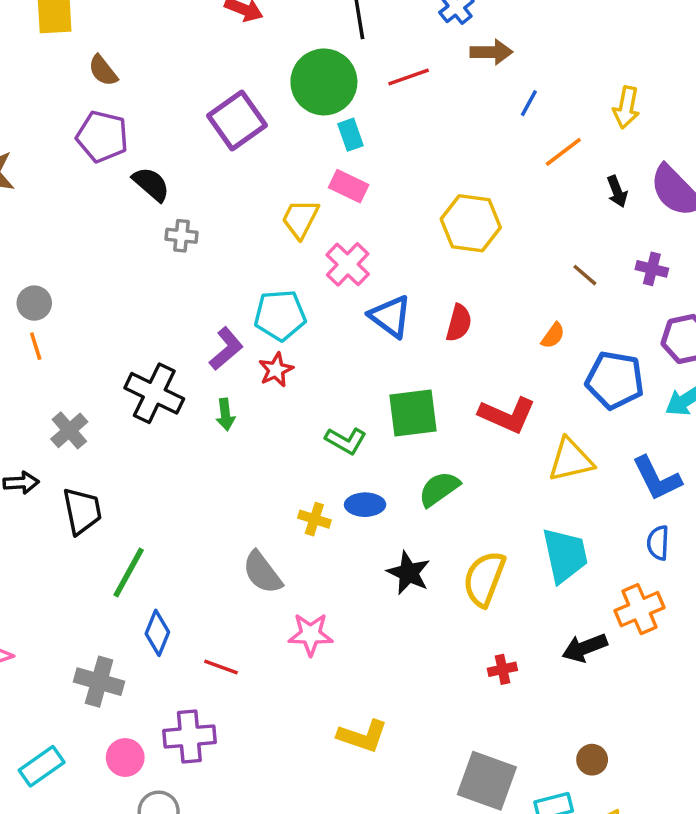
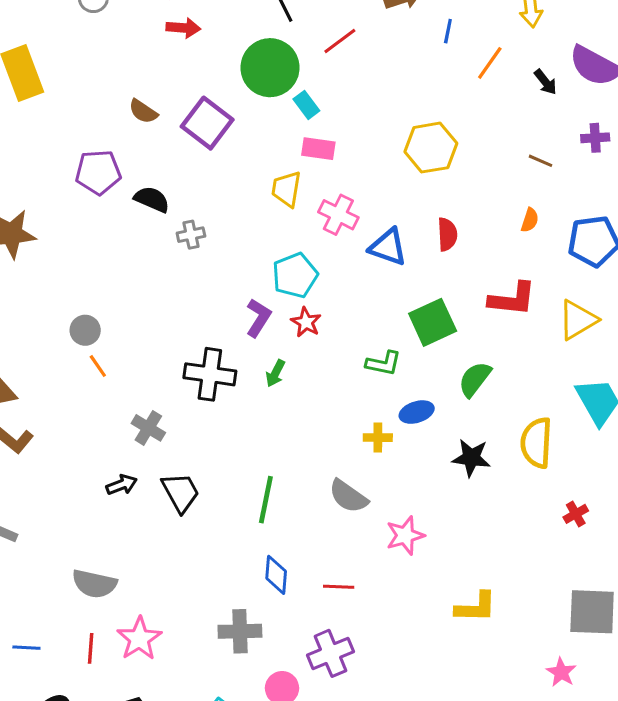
brown semicircle: (103, 71) -> (143, 111), moved
green arrow: (225, 415) -> (275, 373), turned 52
green line: (129, 573) -> (266, 500), moved

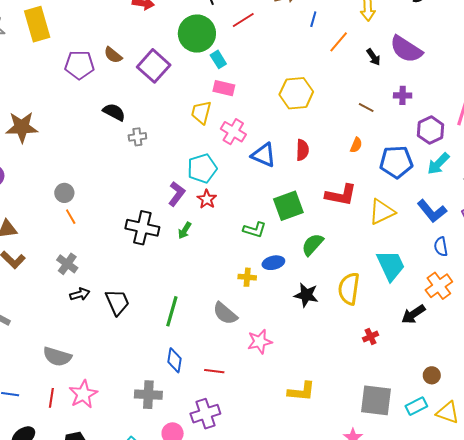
purple pentagon: (98, 172) -> (79, 65), moved
gray cross: (148, 428) -> (67, 264), moved

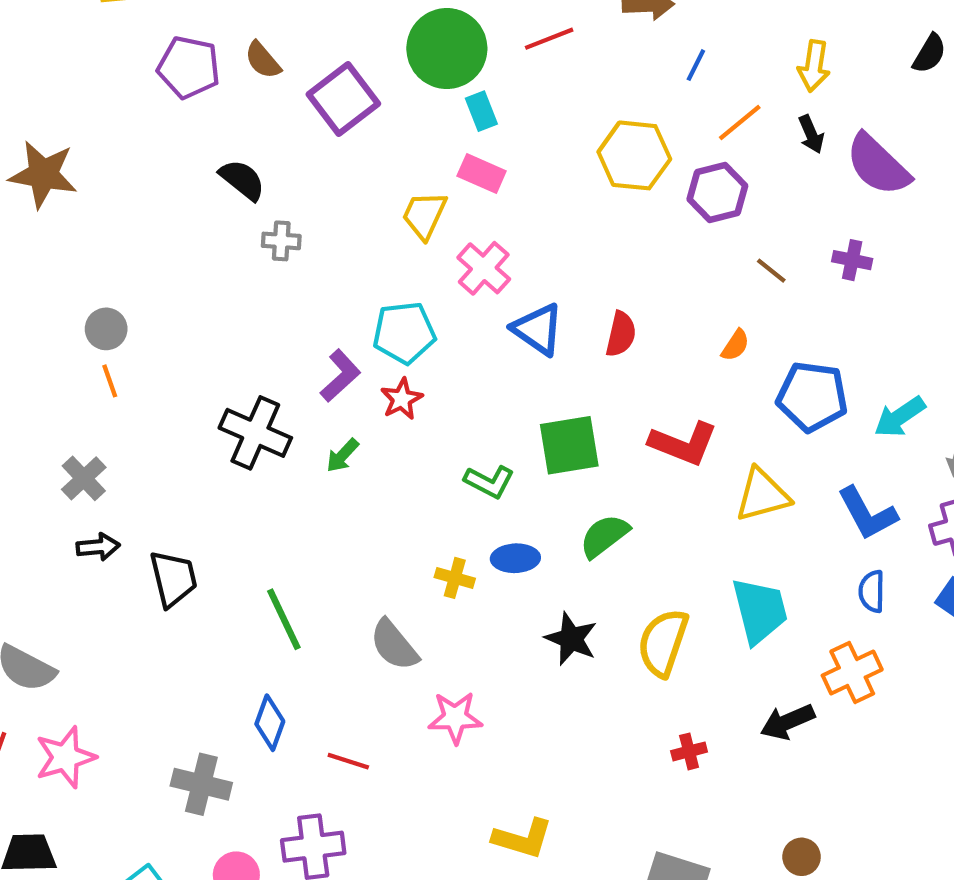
black arrow: (373, 57) -> (811, 134), moved
yellow hexagon: (296, 93) -> (634, 155), moved
purple hexagon: (430, 130) -> (717, 192), moved
green line: (172, 311) -> (284, 619), turned -52

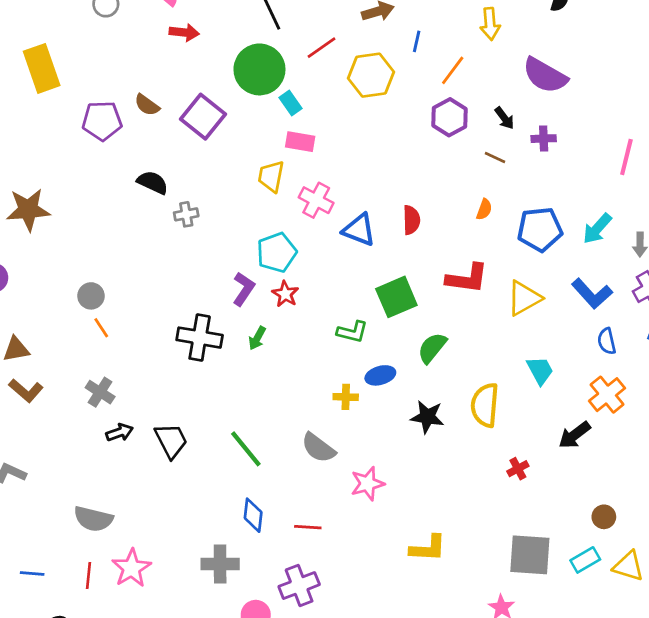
black arrow: (811, 134) -> (504, 118), moved
yellow hexagon: (634, 155) -> (371, 75), moved
cyan trapezoid: (760, 611) -> (540, 370), size x0.7

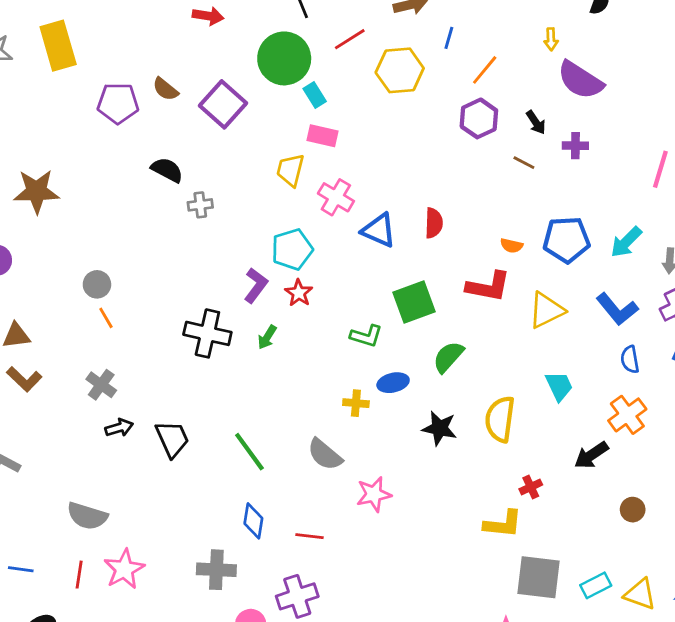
yellow arrow: (490, 24) -> (551, 39), moved, size x0.7
orange semicircle: (484, 209) -> (512, 246), moved, turned 80
brown circle: (604, 517) -> (633, 510), moved
yellow L-shape: (428, 548) -> (503, 524), moved

